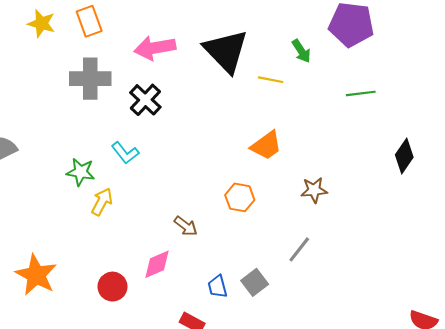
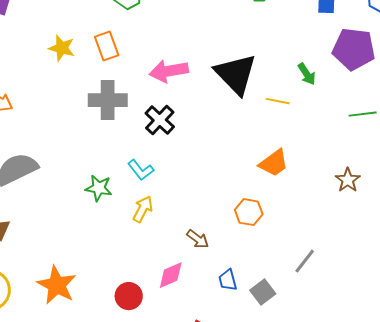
brown star: (314, 190) -> (348, 180), moved, turned -30
yellow arrow: (102, 202) -> (143, 209), moved
blue trapezoid: (218, 287) -> (228, 280), moved

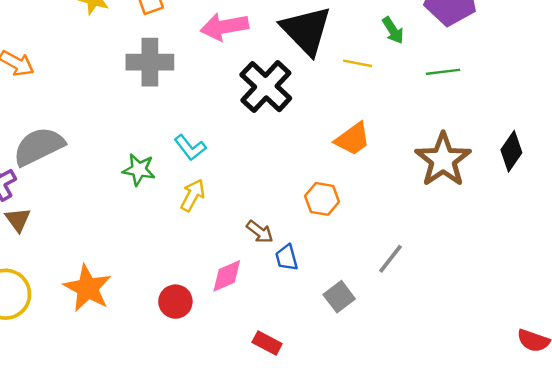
green line: (363, 114) -> (443, 72), moved
black cross: (160, 120) -> (266, 87), moved, size x1.4
brown star: (348, 180) -> (443, 160), size x1.8
blue trapezoid: (228, 280) -> (287, 258), moved

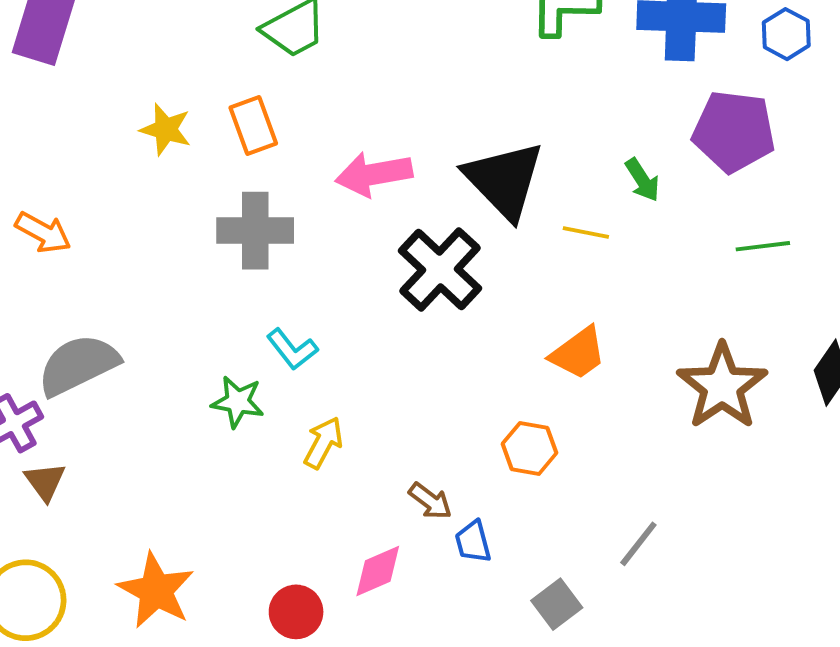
green line: (443, 72) -> (763, 246), moved
cyan L-shape: (190, 148) -> (292, 349), moved

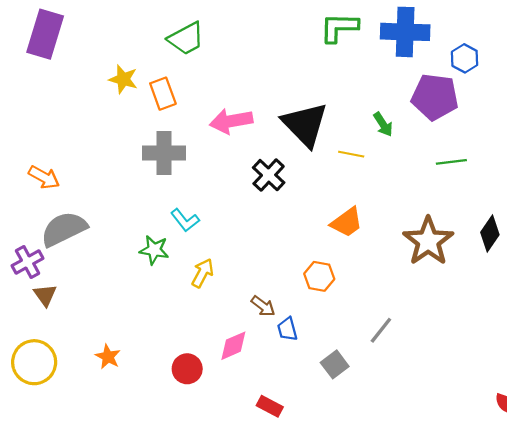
blue hexagon: (786, 34) -> (465, 58), moved
yellow star: (166, 129) -> (123, 79), moved
orange arrow: (43, 233) -> (44, 177), moved
black cross: (440, 269) -> (269, 175), size x0.7
orange star: (156, 591) -> (108, 357), size x0.6

